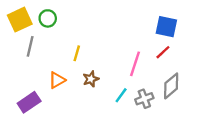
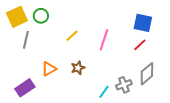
yellow line: (77, 53) -> (72, 36), moved, turned 32
pink line: (135, 64) -> (104, 40), moved
cyan line: (121, 95) -> (104, 92), moved

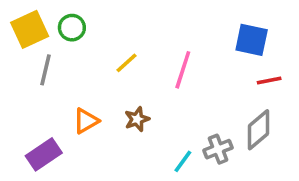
red line: (140, 45) -> (269, 80), moved, turned 32

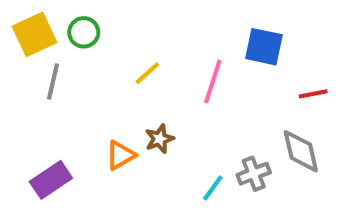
blue square: (252, 40) -> (264, 47), moved
orange triangle: (86, 121) -> (121, 155), moved
gray diamond: (259, 130) -> (301, 151), turned -63

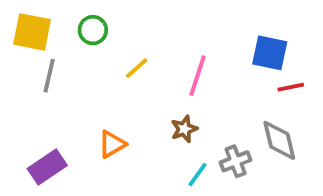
green circle: (84, 32) -> (93, 30), moved
yellow square: (35, 34) -> (32, 32), turned 36
blue square: (264, 47) -> (270, 53), moved
brown star: (160, 139) -> (184, 129), moved

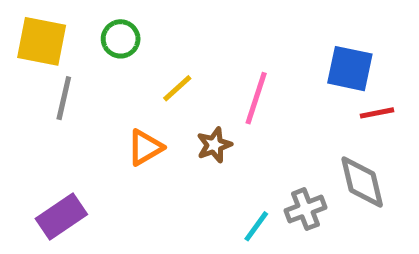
brown star: (184, 129) -> (214, 145), moved
orange triangle: (112, 144) -> (145, 147), moved

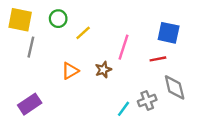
yellow line: (177, 88) -> (83, 33), moved
red line: (377, 113) -> (158, 59), moved

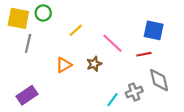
green circle: (58, 19) -> (43, 13), moved
pink line: (123, 47) -> (112, 43), turned -65

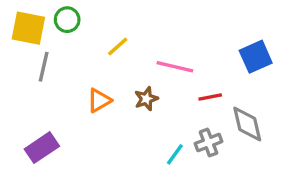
blue square: (154, 30) -> (256, 57), moved, turned -36
pink line: (112, 43) -> (175, 67), turned -30
red line: (144, 54) -> (210, 97), moved

